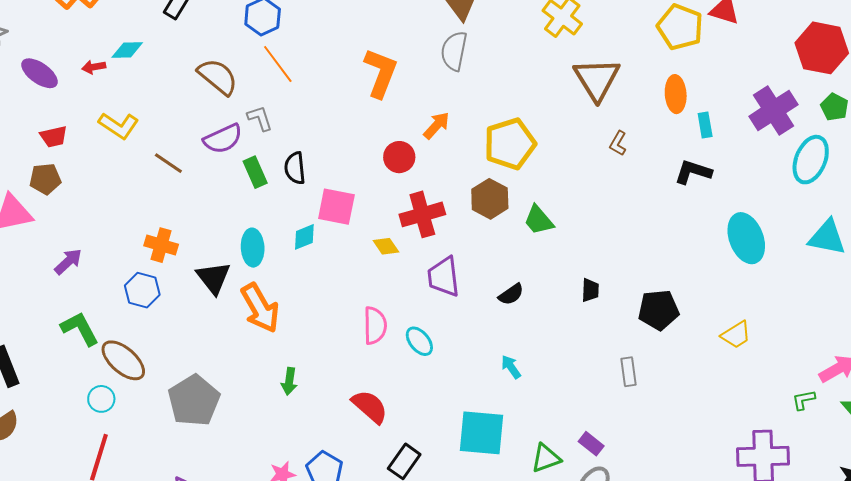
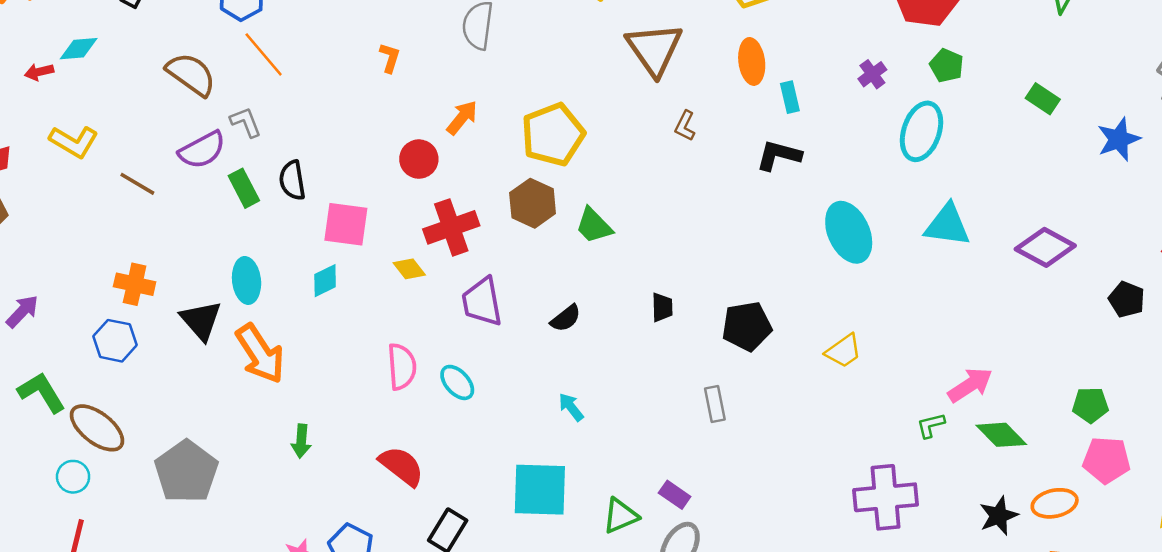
orange L-shape: (381, 73) -> (390, 58), size x0.5
purple cross: (773, 110) -> (872, 74), size x0.5
cyan diamond: (304, 237) -> (325, 281), moved

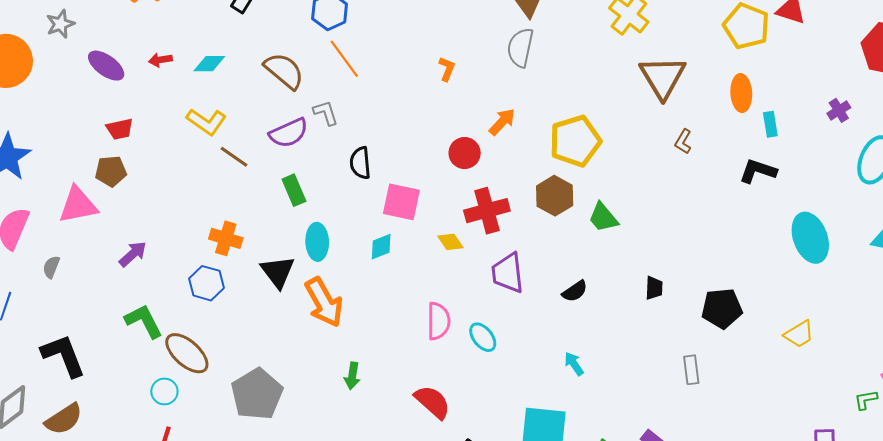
cyan diamond: (79, 49) -> (209, 64), moved
yellow L-shape: (74, 142) -> (206, 122), moved
green rectangle: (244, 188) -> (294, 190), moved

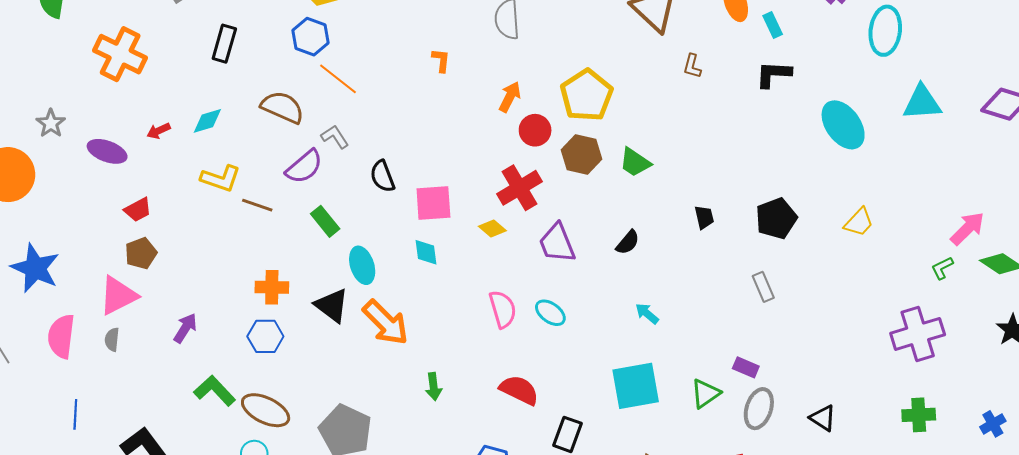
red circle: (465, 153) -> (535, 130), moved
cyan diamond: (381, 247) -> (426, 252), turned -60
gray semicircle: (51, 267) -> (112, 339), moved

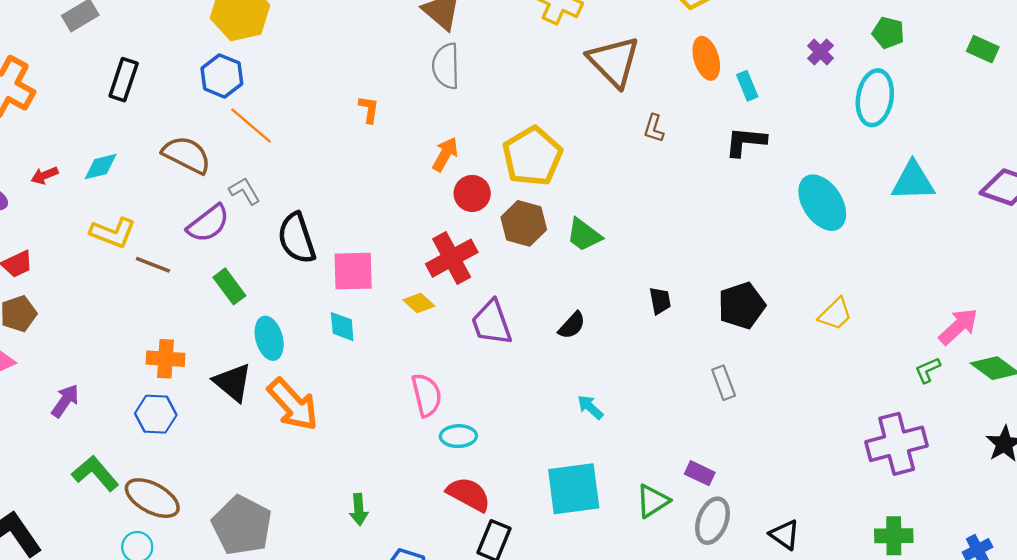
black semicircle: (382, 176) -> (297, 238), size x1.4
cyan ellipse: (550, 313) -> (458, 436), moved, turned -40
green arrow: (434, 387) -> (359, 509), moved
red semicircle: (519, 390) -> (469, 494), moved

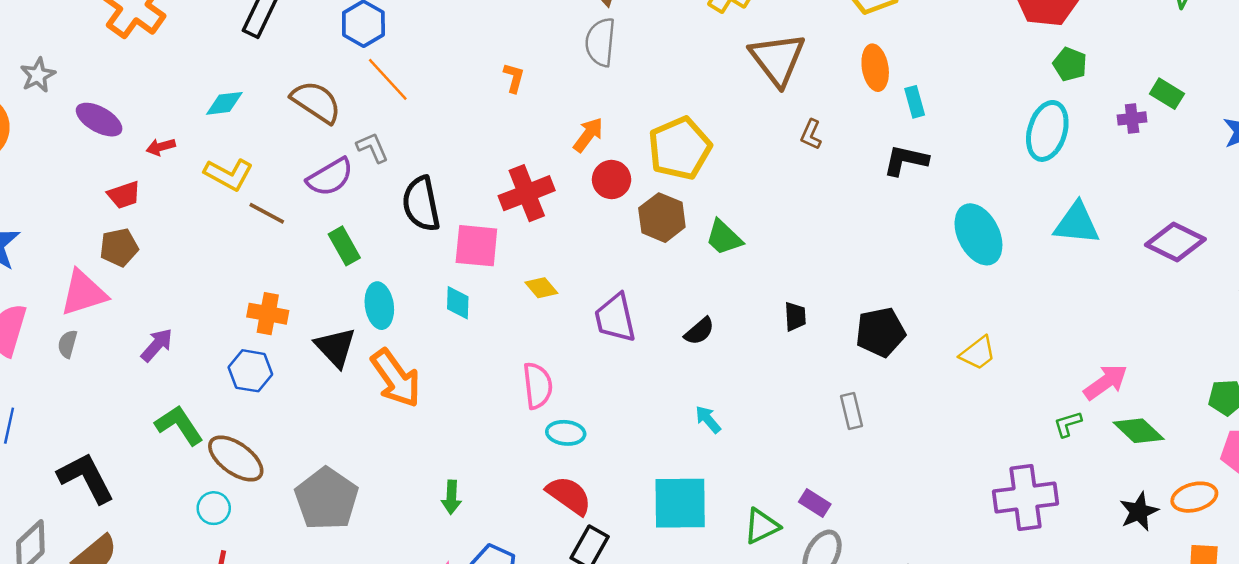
purple cross: (821, 52) -> (1132, 118), moved, turned 32
red arrow: (45, 175) -> (161, 147), moved
red cross: (452, 258) -> (527, 193), moved

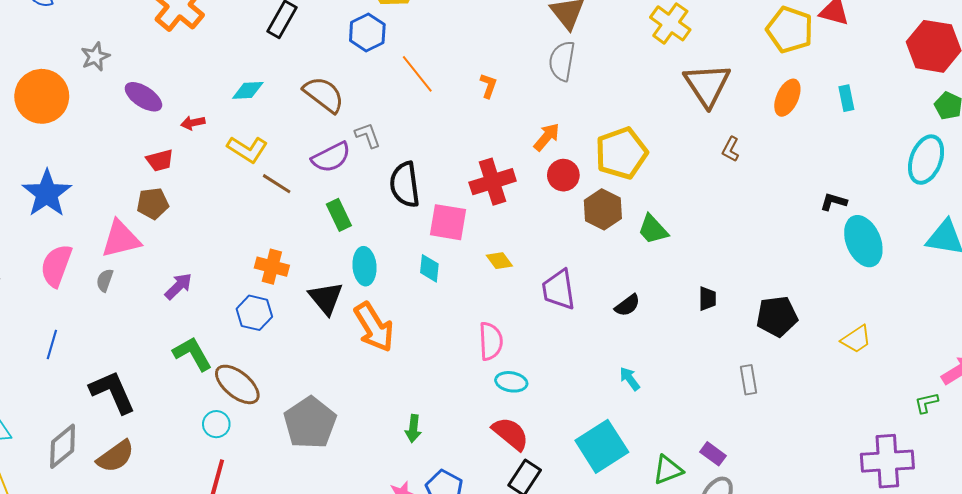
orange ellipse: (875, 68) -> (787, 98), turned 30
orange line: (388, 79) -> (417, 74), moved
cyan rectangle: (915, 102) -> (846, 98), moved
black L-shape: (906, 160) -> (834, 202), moved, size x0.7
cyan square: (680, 503) -> (602, 446), turned -36

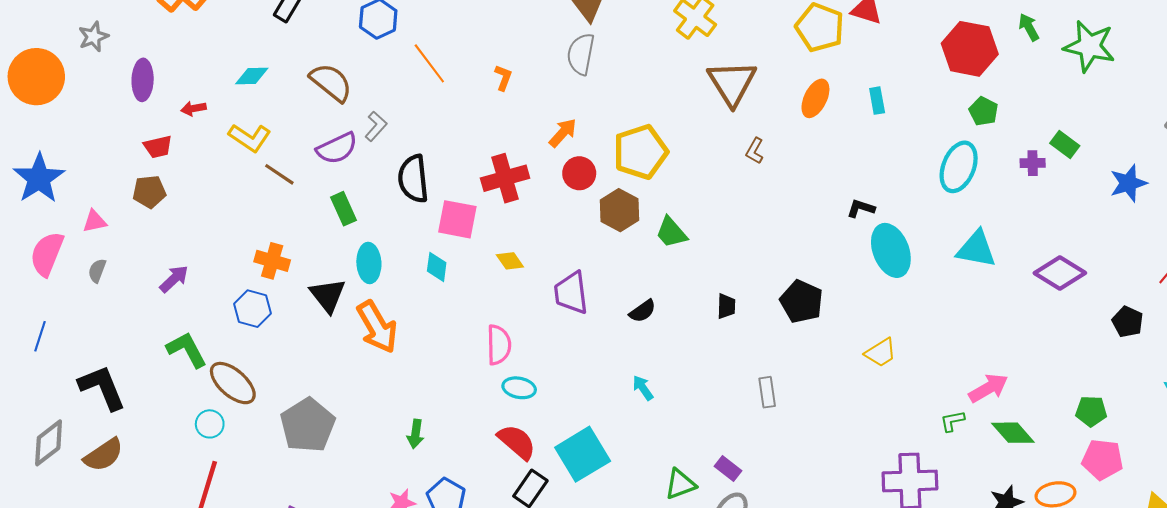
purple ellipse: (143, 97) -> (143, 80), turned 57
gray L-shape: (368, 135) -> (376, 126), turned 60
pink triangle: (121, 239) -> (95, 221), moved, size x0.6
black pentagon: (777, 316) -> (802, 301), moved, turned 30
cyan square: (602, 446) -> (583, 454), moved

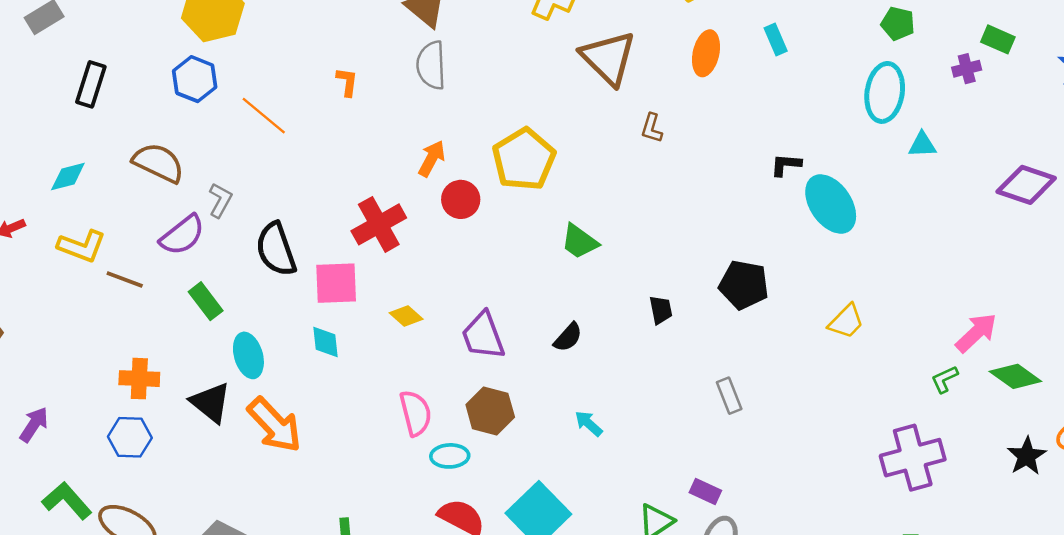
orange L-shape: (503, 78) -> (347, 82), moved
brown hexagon: (620, 210) -> (490, 411), moved
cyan triangle: (976, 249) -> (922, 145), moved, size x0.6

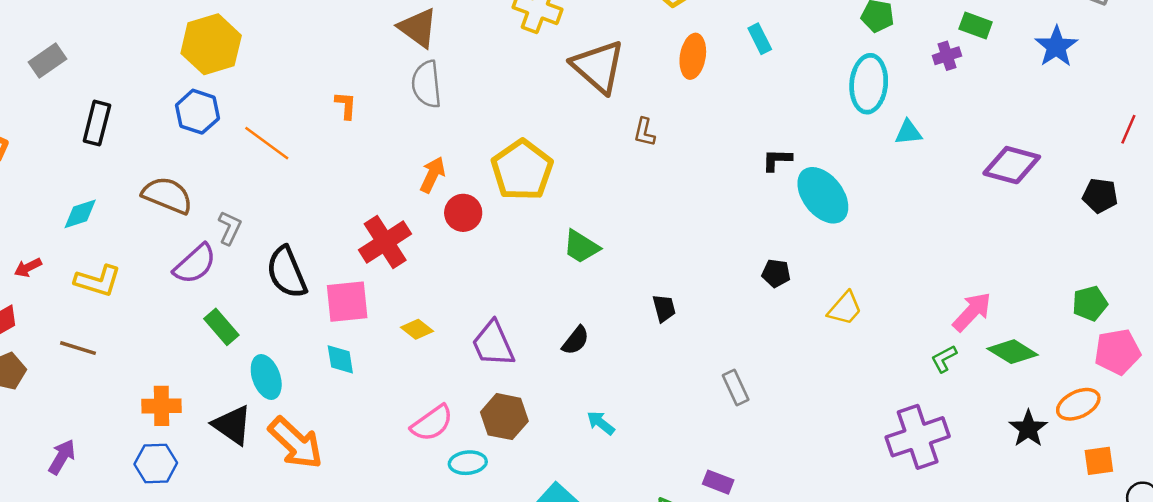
brown line: (125, 279) -> (78, 348), moved
black pentagon: (744, 285) -> (776, 273), moved, size x0.6
pink semicircle: (416, 413) -> (432, 423), turned 72

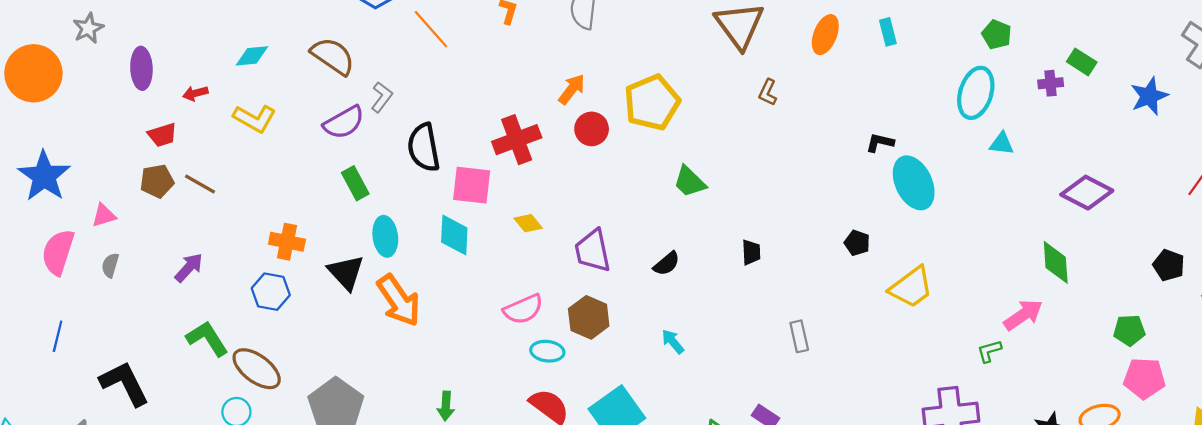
black pentagon: (1100, 196) -> (1169, 265), moved
yellow trapezoid: (845, 308) -> (911, 287), size x1.4
brown line: (78, 348) -> (200, 184), moved
green diamond: (1013, 352) -> (1056, 262), moved, turned 42
cyan diamond: (340, 359) -> (454, 235), size x1.4

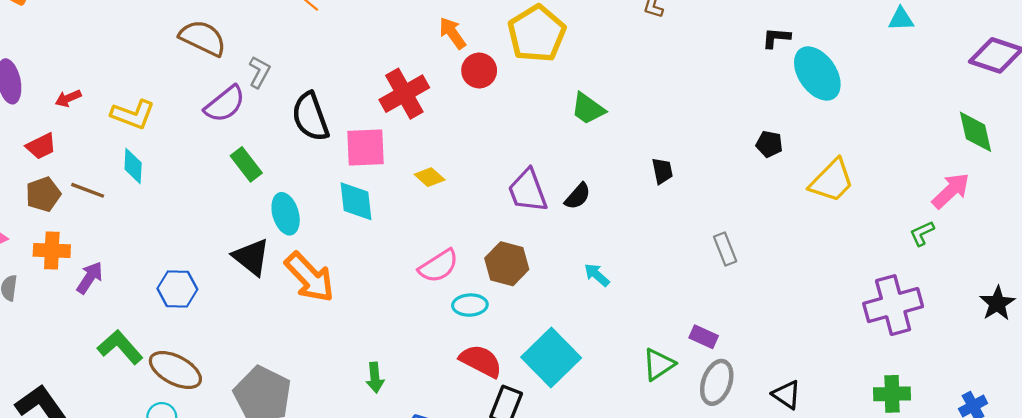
cyan diamond: (252, 56) -> (133, 166), moved, turned -72
orange arrow: (572, 89) -> (452, 33), turned -64
orange cross: (287, 242) -> (52, 251), moved
purple trapezoid: (593, 251) -> (528, 191), moved

